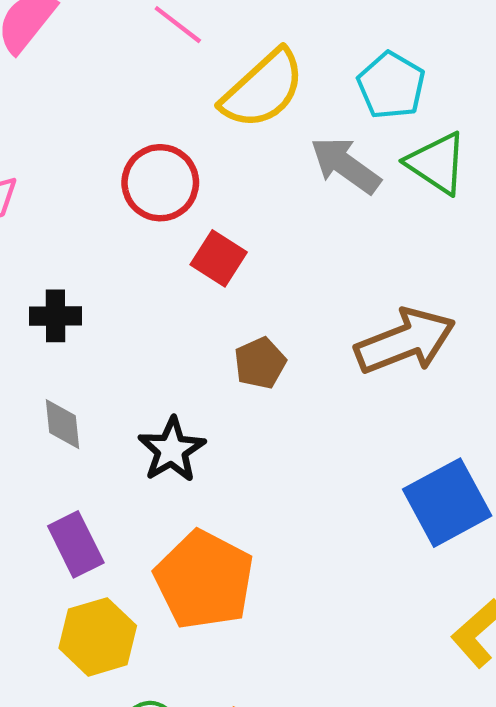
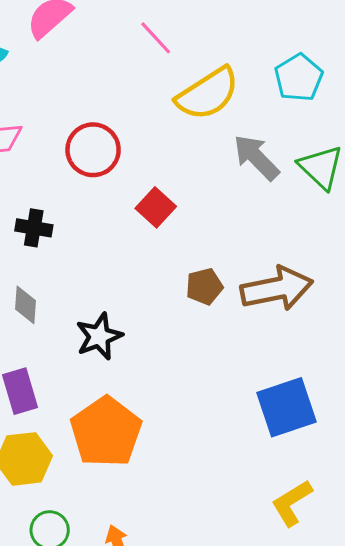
cyan pentagon: (391, 85) -> (299, 78), moved
red circle: (160, 183) -> (93, 150), moved
brown pentagon: (260, 363) -> (204, 286), moved

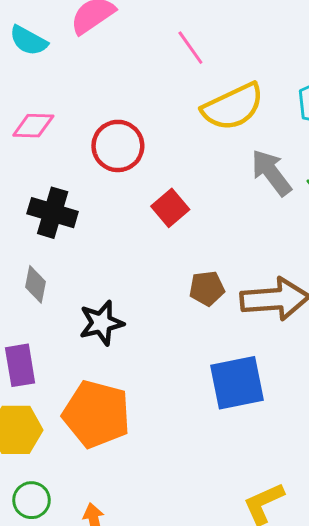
black cross: (34, 228) -> (53, 213), size x1.4
blue square: (287, 407) -> (237, 383), moved
orange pentagon: (106, 432) -> (96, 414), turned -30

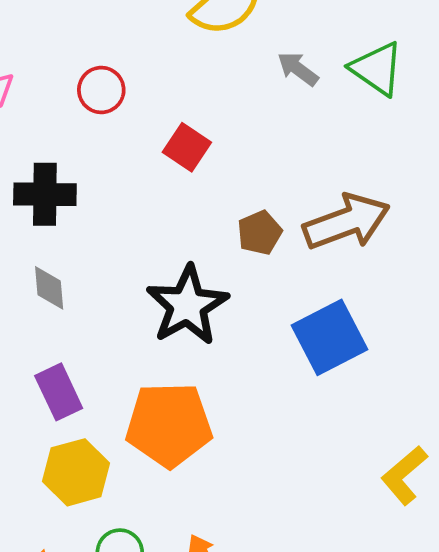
red circle: (118, 146) -> (101, 90), size x0.7
gray arrow: (271, 173) -> (298, 69), size x0.7
black star: (101, 323) -> (187, 305), moved, size x1.4

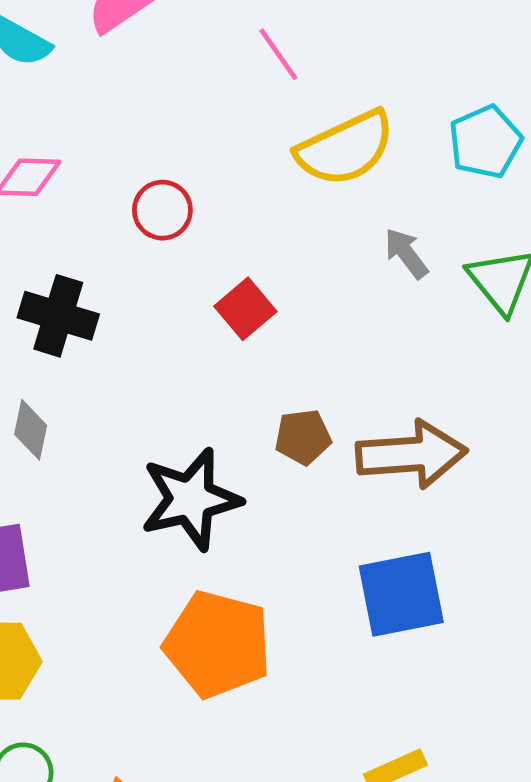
blue square: (330, 337) -> (401, 594), moved
orange pentagon: (169, 425) -> (218, 644), moved

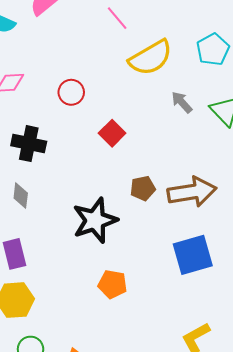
orange pentagon: (218, 644) -> (113, 284), size x0.6

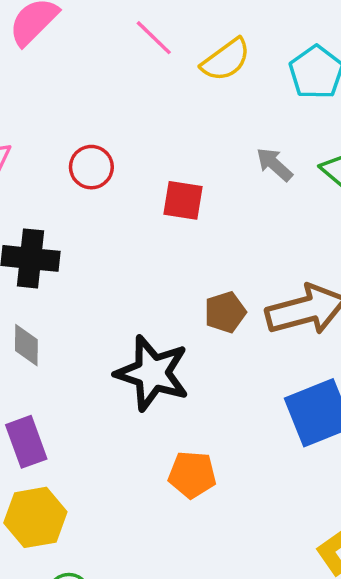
yellow semicircle: (151, 58) -> (226, 60), moved, size x0.7
red square: (112, 133) -> (183, 200), moved, turned -30
black star: (95, 220) -> (152, 373), turned -30

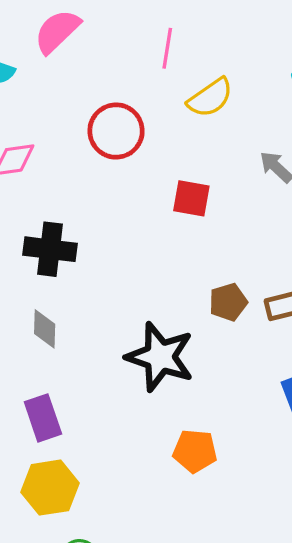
pink line: (154, 38) -> (167, 48), turned 54
yellow semicircle: (226, 60) -> (210, 98), moved
red circle: (91, 167) -> (116, 131), moved, size x1.4

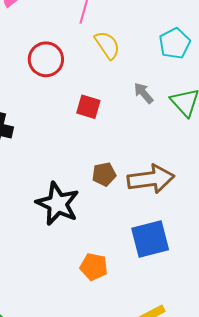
yellow semicircle: (210, 98) -> (107, 45), turned -96
orange pentagon: (195, 451) -> (94, 267), moved

